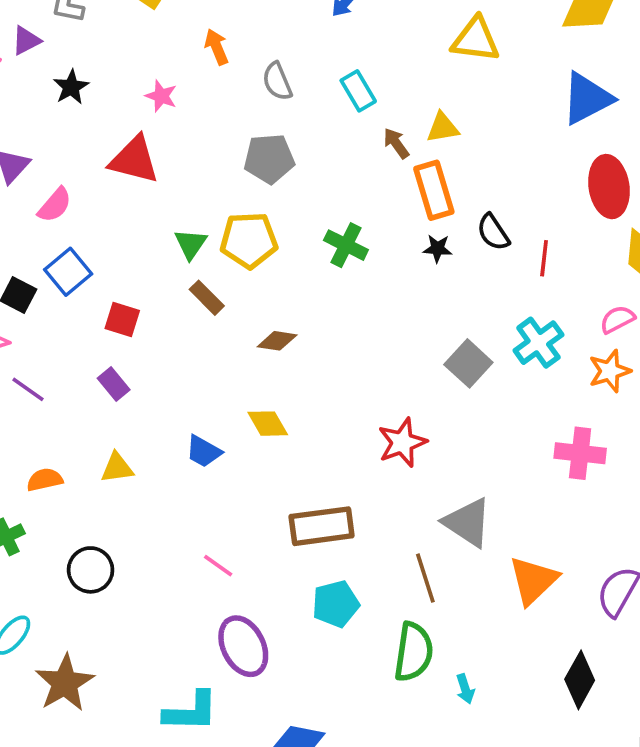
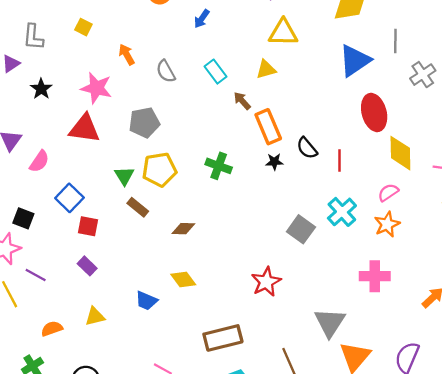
pink star: (161, 96) -> (96, 88), size x1.6
yellow triangle: (443, 128) -> (266, 69), moved
gray pentagon: (269, 159) -> (144, 123), moved
blue square: (68, 272) -> (69, 198), moved
gray triangle: (468, 522) -> (330, 323), moved, turned 36

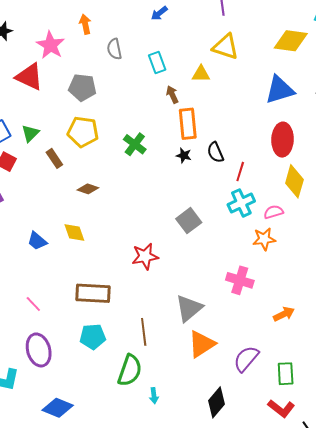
green triangle: (124, 176) -> (30, 133), moved
cyan cross: (342, 212) -> (241, 203), moved

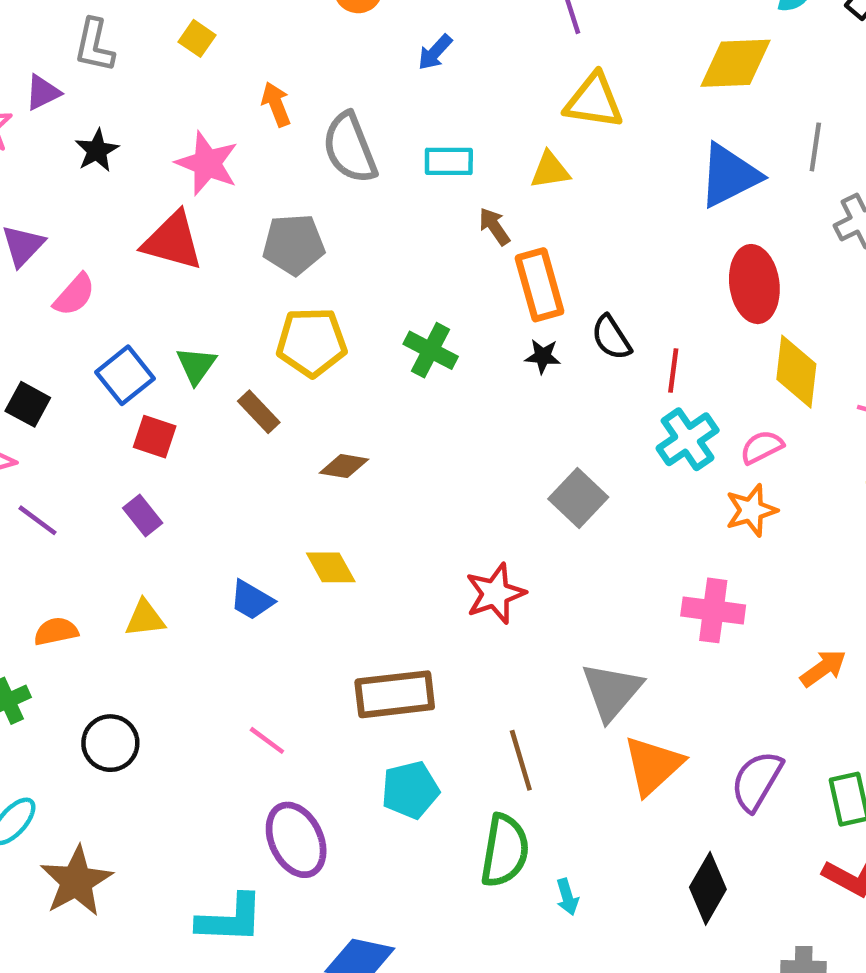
gray semicircle: (114, 49) -> (350, 148), size x1.5
cyan rectangle: (157, 62) -> (449, 161), turned -60

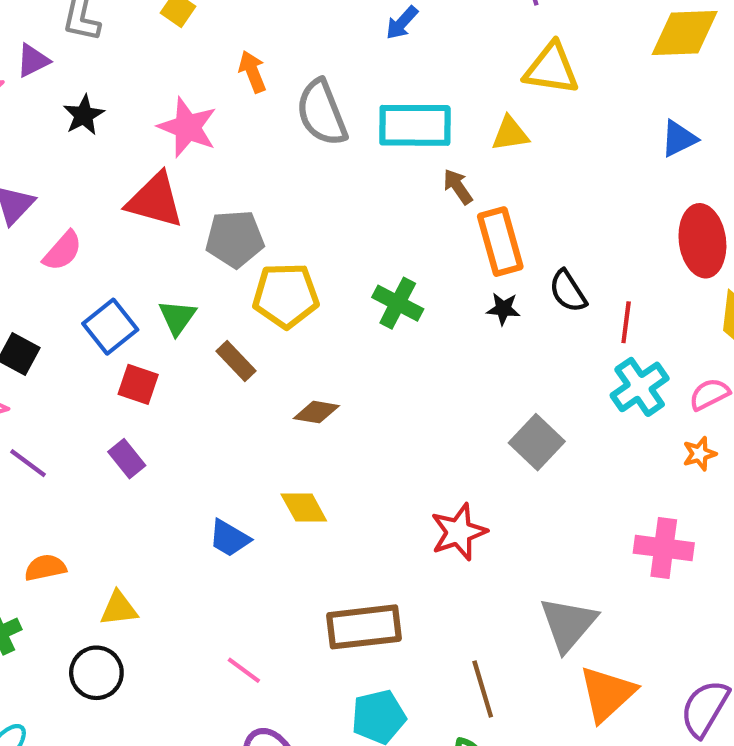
cyan rectangle: (449, 161) -> (415, 125), size x1.6
blue triangle: (729, 175) -> (679, 139), size x0.6
gray pentagon: (294, 244) -> (235, 239), moved
orange star: (751, 510) -> (699, 454), size x0.7
yellow triangle: (145, 618) -> (119, 609), moved

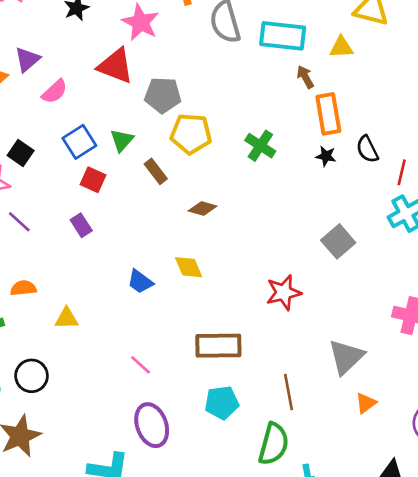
black circle: (96, 673) -> (32, 376), moved
orange triangle: (607, 694) -> (366, 403), size x0.6

